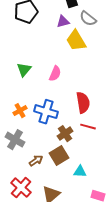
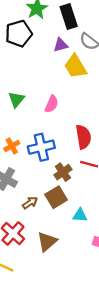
blue cross: (46, 112) -> (41, 147), turned -30

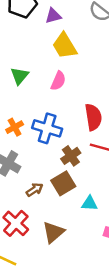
purple triangle: (61, 45) -> (53, 16), moved
yellow trapezoid: (75, 66) -> (65, 46), moved
blue cross: (41, 147) -> (47, 128), turned 30

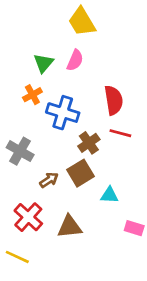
green triangle: (20, 76) -> (43, 63), moved
orange cross: (15, 127) -> (32, 95), moved
brown triangle: (53, 232) -> (70, 227), turned 35

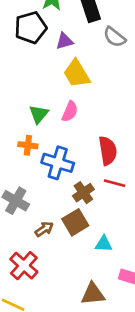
orange cross: (32, 95) -> (28, 145), turned 36
brown triangle: (70, 227) -> (93, 294), moved

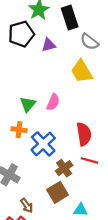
yellow trapezoid: (77, 74) -> (82, 71), moved
blue cross: (58, 163) -> (43, 144), turned 30
brown arrow: (44, 229) -> (27, 206), moved, turned 88

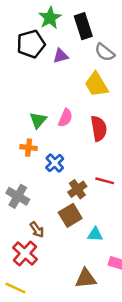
red semicircle: (84, 134) -> (99, 128), moved
blue cross: (43, 144) -> (55, 163), size x0.7

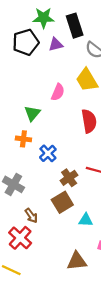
green star: (50, 18) -> (43, 18), turned 30
purple triangle: (61, 56) -> (56, 44), moved
pink semicircle: (65, 118) -> (58, 92), moved

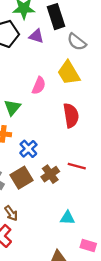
purple triangle: (56, 44) -> (36, 36), turned 32
brown square: (62, 202) -> (22, 178), moved

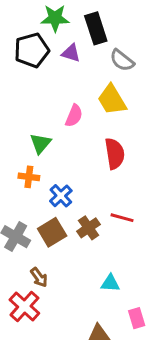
pink rectangle: (88, 245) -> (137, 318), turned 56

